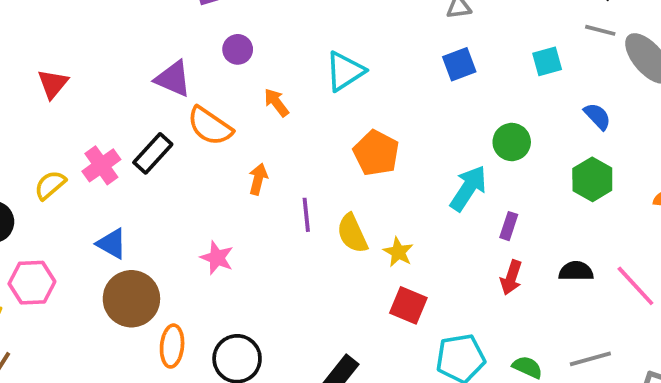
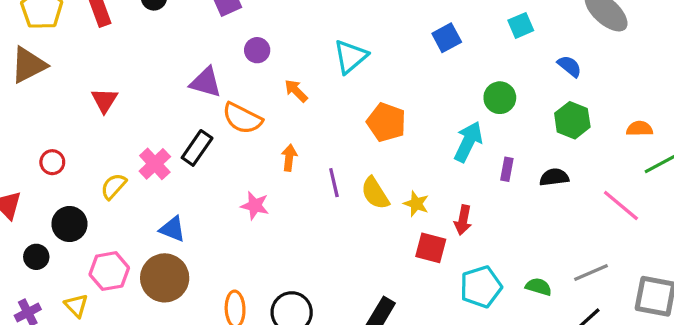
pink star: (217, 258) -> (255, 206), moved
black semicircle: (576, 271) -> (554, 177), moved
red arrow: (511, 278) -> (463, 220), moved
brown circle: (131, 299) -> (165, 278), moved

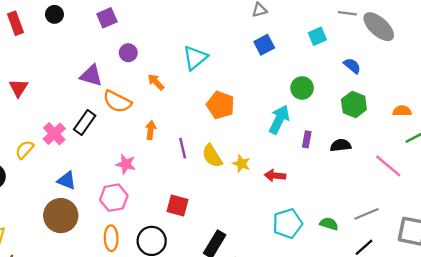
red arrow: (463, 220) -> (275, 176), turned 84
red square: (431, 248) -> (178, 205), moved
pink hexagon: (109, 271) -> (114, 198), moved

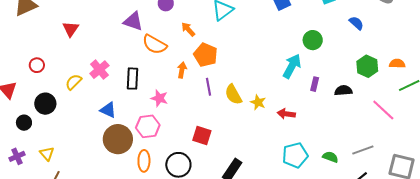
orange pentagon: (220, 105) -> (206, 55), moved
green hexagon: (354, 105) -> (367, 66), moved
black rectangle: (85, 122) -> (132, 79), moved, turned -35
brown circle: (61, 216) -> (118, 139), moved

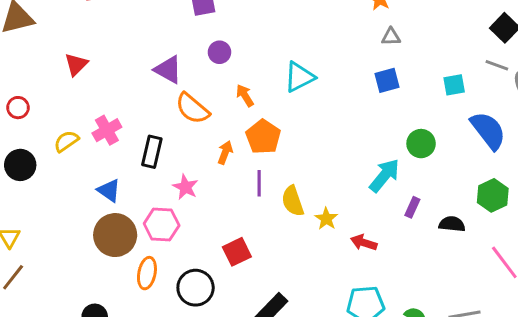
blue semicircle: (356, 23) -> (488, 130), size x1.8
red square: (202, 136) -> (237, 252), turned 36

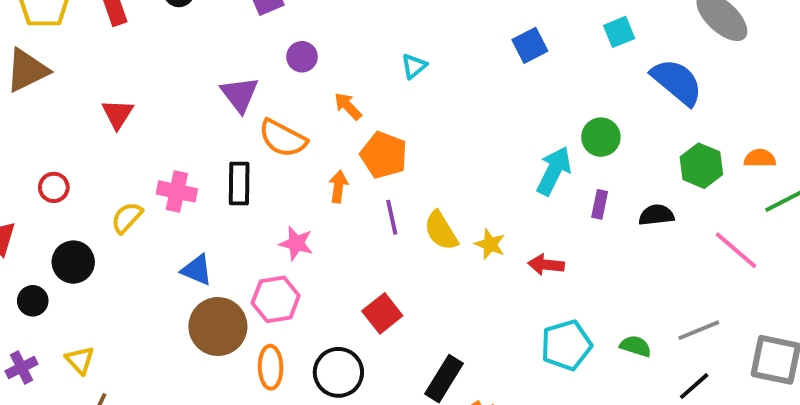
purple triangle: (168, 70) -> (240, 94), turned 36
cyan triangle: (299, 77) -> (414, 66), size x0.6
pink cross: (107, 130) -> (177, 191), turned -36
green circle: (421, 144) -> (601, 137), moved
black rectangle: (152, 152) -> (239, 183), moved

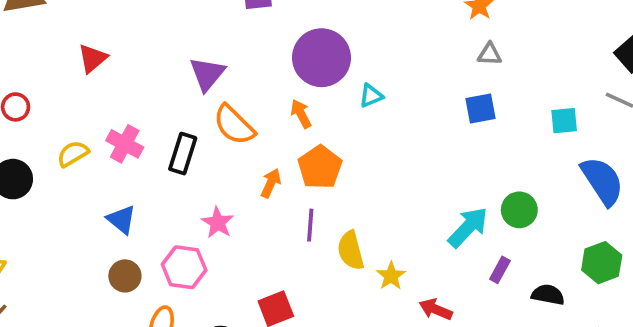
purple circle: (302, 57) -> (322, 58), moved, size x2.0
brown circle: (218, 327) -> (125, 276), size x0.6

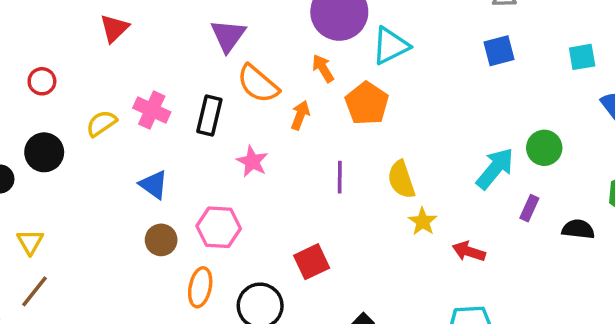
cyan triangle: (371, 96) -> (391, 46), size x1.6
orange pentagon: (320, 167) -> (367, 103), moved
orange arrow: (271, 183) -> (300, 115), moved
pink star: (218, 223) -> (252, 161), moved
yellow semicircle: (351, 250) -> (401, 179), moved

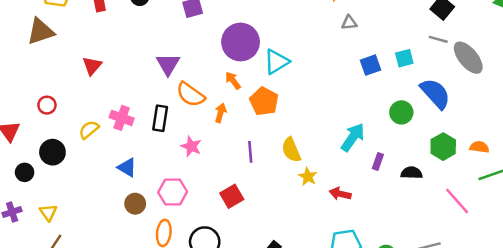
blue square: (499, 51) -> (370, 65), moved
green circle: (544, 148) -> (401, 112), moved
red square: (312, 262) -> (232, 196), moved

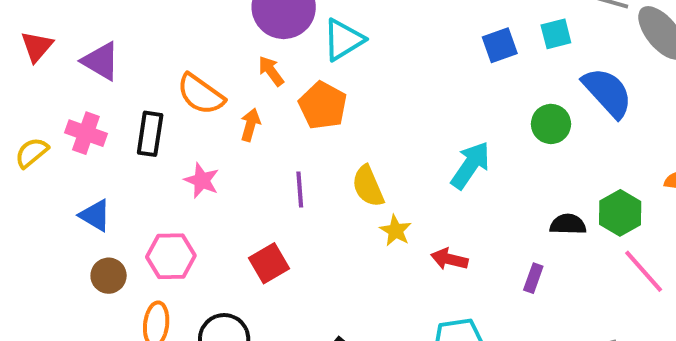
purple triangle: (168, 64) -> (101, 61), moved, turned -30
green hexagon: (443, 147) -> (620, 213), moved
purple rectangle: (378, 162) -> (533, 278), moved

